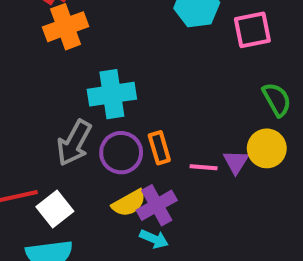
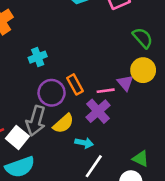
cyan cross: (112, 94) -> (38, 57), size x0.6
gray arrow: (74, 143) -> (36, 121), moved
purple cross: (157, 205) -> (98, 111), moved

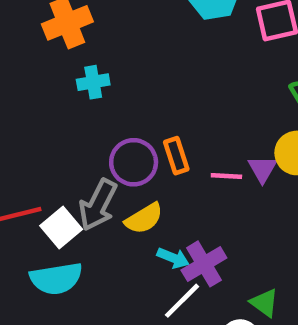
cyan cross: (38, 57) -> (93, 82), moved
purple cross: (98, 111) -> (204, 264), moved

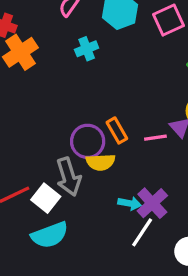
cyan cross: (93, 82) -> (87, 49), moved
gray arrow: (98, 205) -> (69, 177), turned -33
yellow semicircle: (144, 218) -> (101, 162), moved, turned 40

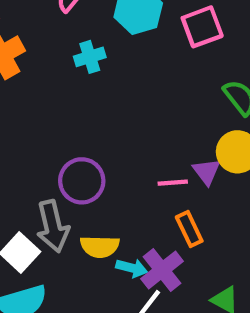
orange rectangle: (117, 130) -> (189, 229), moved
yellow semicircle: (101, 162) -> (100, 247), moved

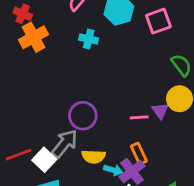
cyan cross: (90, 57) -> (89, 39), turned 30
gray arrow: (53, 226) -> (65, 144), turned -128
orange rectangle: (189, 229) -> (139, 154), moved

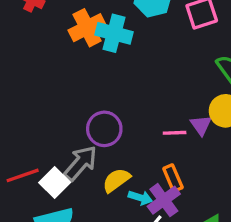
orange cross: (34, 37) -> (87, 28), moved
cyan cross: (89, 39) -> (114, 33), size x1.5
yellow semicircle: (94, 157) -> (116, 180), turned 140

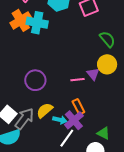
gray arrow: (81, 163) -> (24, 119), moved

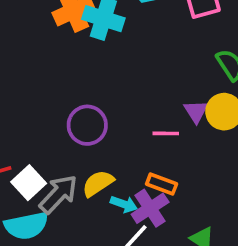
purple triangle: (93, 74) -> (196, 111), moved
orange rectangle: (78, 107) -> (162, 184), turned -49

